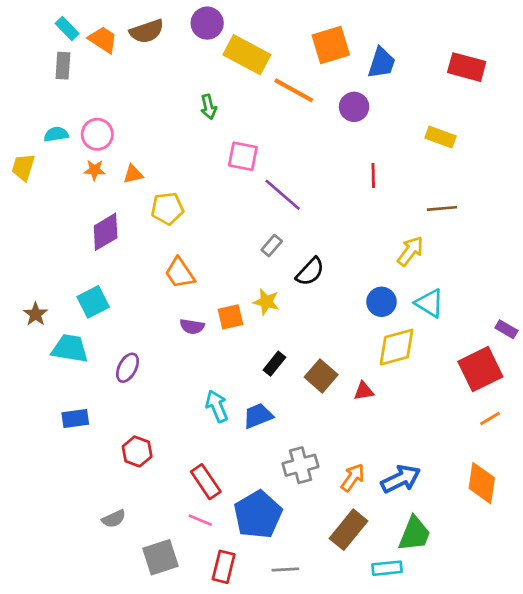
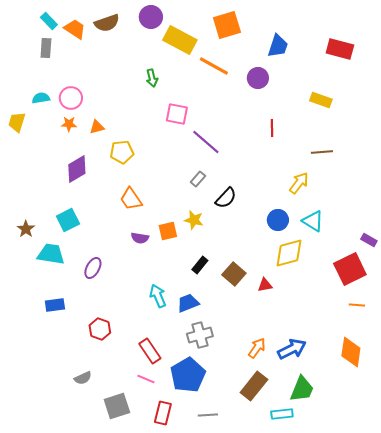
orange square: (331, 45) -> (227, 25), moved
orange line: (490, 419) -> (357, 305), turned 35
gray cross: (301, 465) -> (200, 335), moved

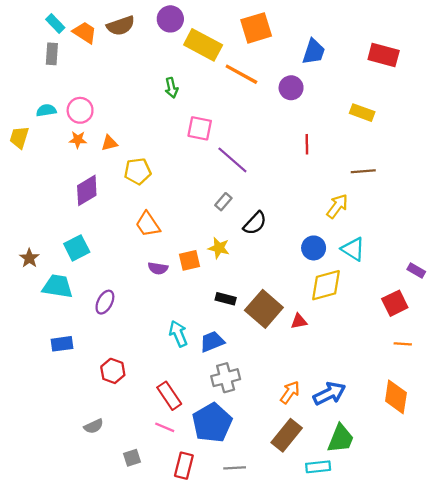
black rectangle: (200, 265) -> (226, 299), turned 66
red square: (350, 269) -> (395, 303), size x0.7
brown square: (234, 274) -> (264, 309), size x1.4
gray square: (117, 406) -> (132, 458), size x0.6

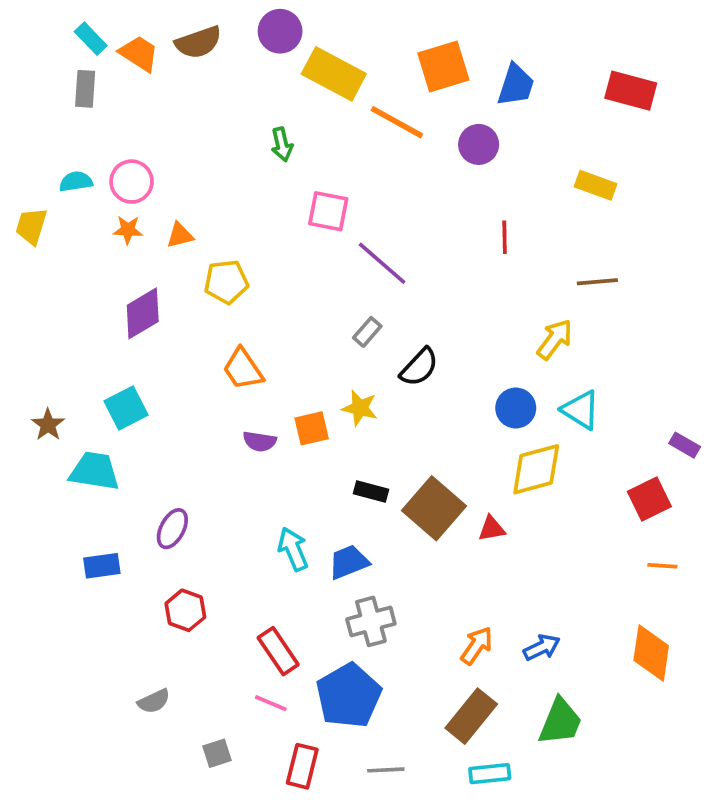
orange square: (256, 28) -> (443, 66), moved
purple ellipse: (105, 302) -> (172, 529), moved
blue arrow: (329, 393) -> (542, 647), size x0.7
cyan rectangle: (318, 467) -> (490, 774), moved

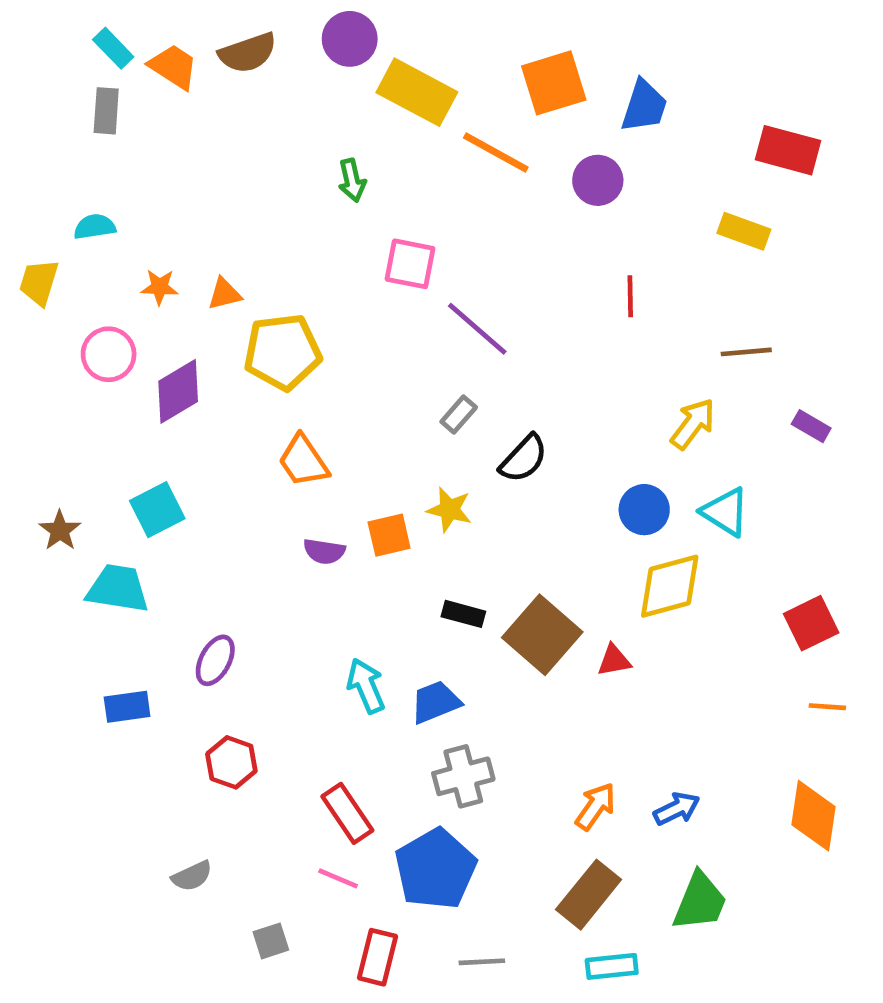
red rectangle: (631, 91) -> (788, 150), moved
pink circle: (132, 182) -> (109, 354), moved
yellow pentagon: (226, 282) -> (282, 352), size x1.4
purple rectangle: (685, 445) -> (811, 426), moved

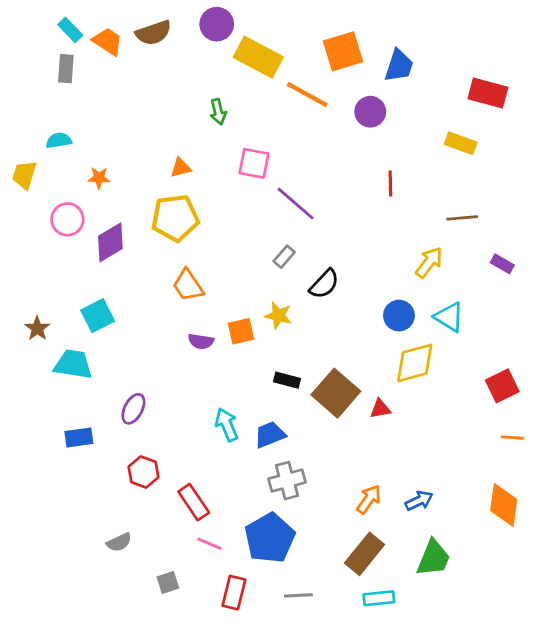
orange triangle: (224, 294) -> (181, 168), moved
red rectangle: (347, 813) -> (194, 502), moved

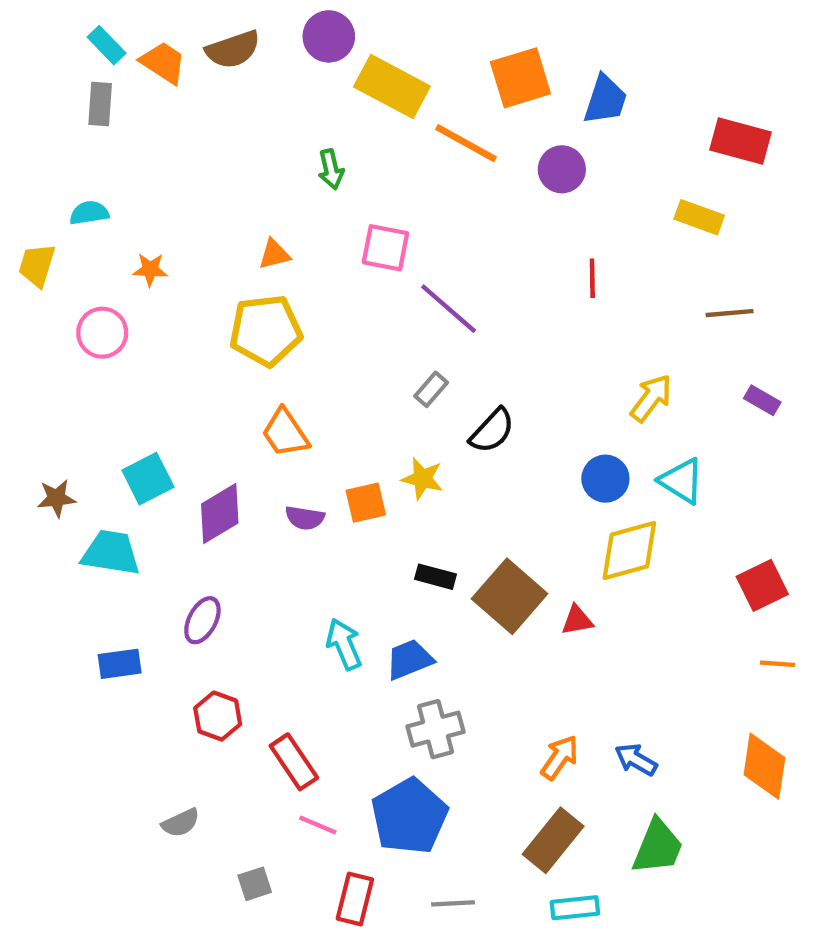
brown line: (462, 218) -> (730, 313), moved
purple diamond: (110, 242) -> (220, 513), moved
brown star: (37, 328) -> (56, 498), turned 30
blue arrow: (419, 501) -> (636, 760), turned -124

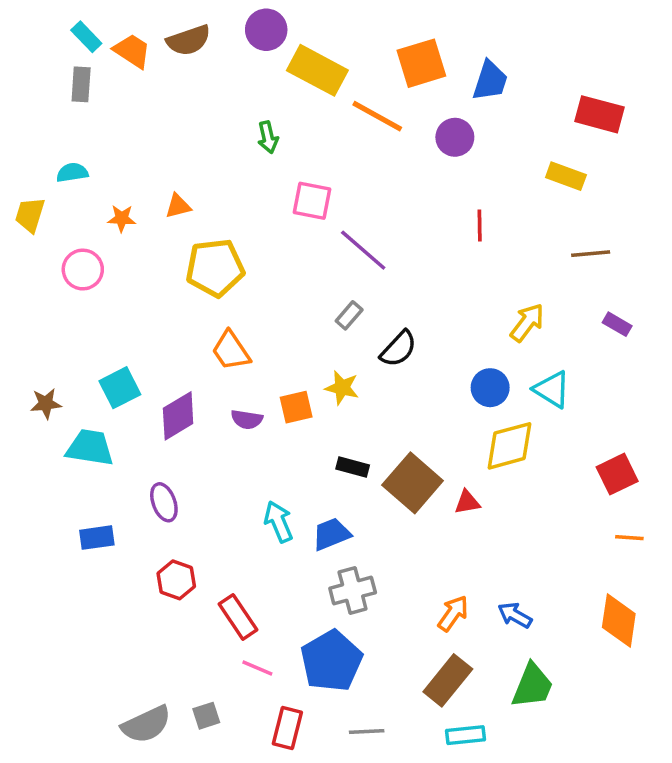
orange triangle: (274, 254) -> (178, 206), moved
purple ellipse: (202, 620) -> (164, 502), turned -48
gray semicircle: (181, 823) -> (146, 724), moved, size x1.6

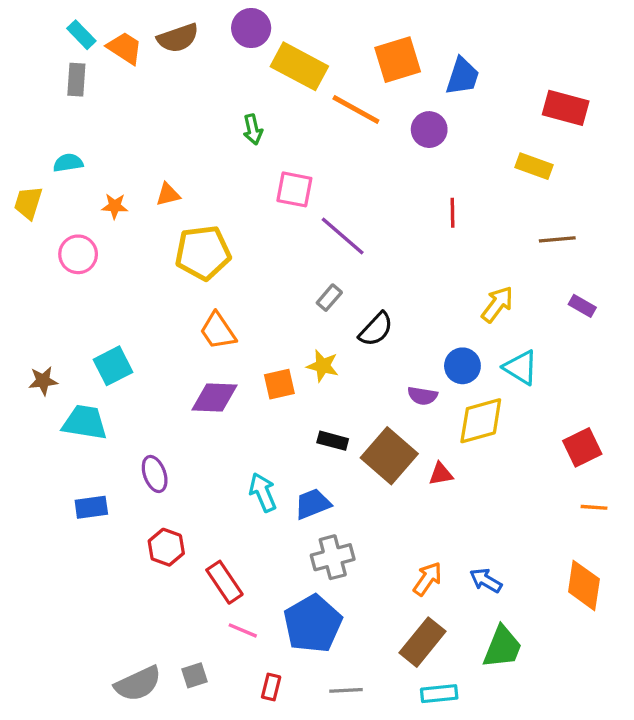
purple diamond: (178, 416) -> (215, 397), moved, turned 33
purple semicircle: (247, 419) -> (423, 396), moved
red rectangle: (287, 728) -> (271, 687), size x0.7

